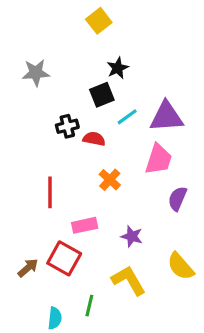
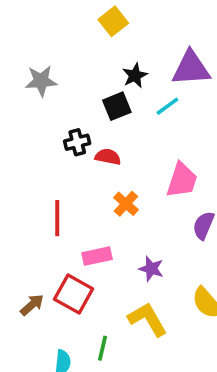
cyan line: (127, 117) -> (167, 106), moved
purple triangle: (166, 117) -> (191, 68), moved

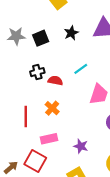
black square: (117, 106) -> (41, 38), moved
cyan line: (167, 106) -> (81, 69), moved
orange cross: (126, 204) -> (52, 108), moved

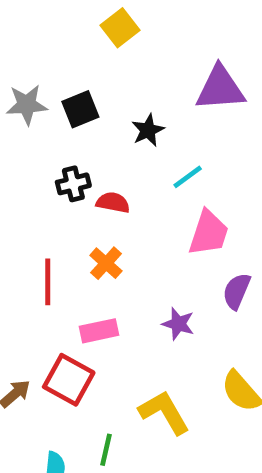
black star: (71, 33) -> (148, 130), moved
cyan line: (81, 69) -> (188, 177), moved
purple star: (81, 146) -> (178, 324), moved

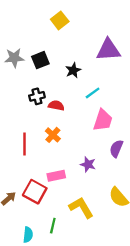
pink rectangle: (99, 331) -> (56, 176), moved

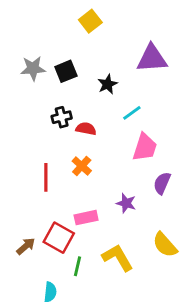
green line: (53, 226) -> (77, 266), moved

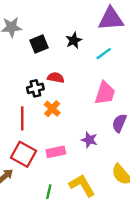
black square: (66, 71) -> (39, 44), moved
cyan line: (132, 113) -> (104, 54), moved
black cross: (62, 117) -> (35, 88), moved
red square: (59, 238) -> (23, 154), moved

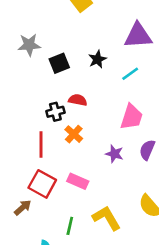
purple star: (89, 140) -> (114, 154), moved
pink rectangle: (56, 152) -> (78, 181), turned 36

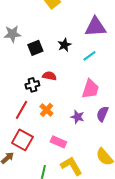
orange cross: (74, 134) -> (46, 110), moved
red line: (41, 145) -> (21, 110), turned 30
pink rectangle: (78, 181) -> (58, 142), moved

